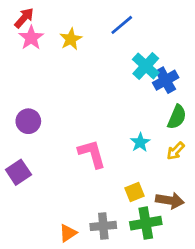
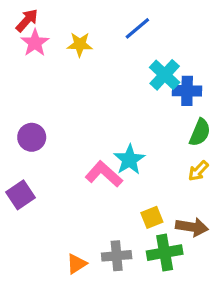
yellow star: (71, 39) -> (80, 44), turned 30
blue cross: (166, 80) -> (187, 91), turned 30
cyan star: (140, 142) -> (129, 160), moved, size x1.4
pink L-shape: (92, 154) -> (104, 174), turned -32

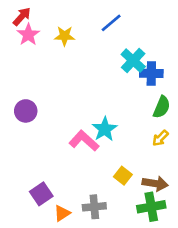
purple square: (20, 195) -> (41, 194), moved
yellow square: (152, 217) -> (123, 176), turned -30
green cross: (165, 253) -> (151, 207), moved

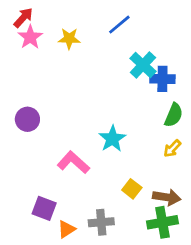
pink L-shape: (84, 141) -> (73, 162), moved
purple square: (41, 194) -> (44, 208), turned -35

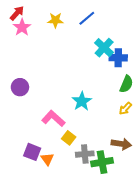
yellow star: (69, 39) -> (55, 20), moved
yellow square: (132, 189) -> (69, 138), moved
gray cross: (101, 222) -> (85, 154), moved
green cross: (162, 222) -> (102, 162), moved
orange triangle: (66, 229) -> (47, 159), moved, turned -32

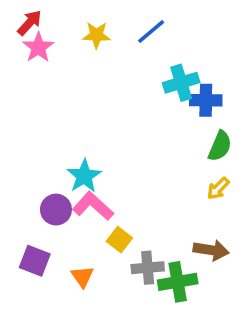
cyan cross: (104, 48) -> (181, 83), turned 30
purple circle: (20, 87) -> (56, 210), moved
cyan star: (82, 101) -> (84, 176), moved
purple square: (32, 152) -> (35, 261), moved

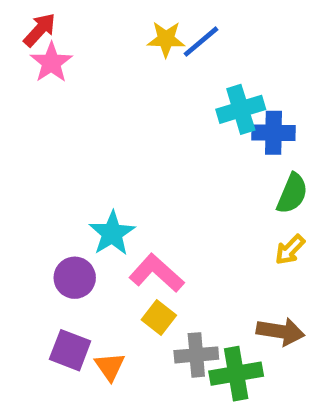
yellow star: (97, 35) -> (166, 39), moved
pink L-shape: (93, 206) -> (157, 273), moved
purple square: (35, 261) -> (70, 350), moved

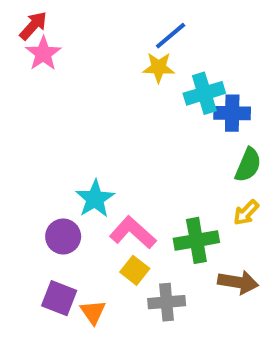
yellow star: (166, 39) -> (159, 67), moved
green cross: (236, 374) -> (196, 240), moved

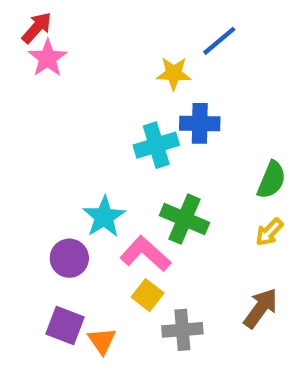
blue line: (171, 36) -> (219, 41), moved
cyan cross: (204, 93) -> (156, 145), moved
blue cross: (232, 113) -> (200, 123), moved
green cross: (196, 240) -> (185, 219), moved, turned 33
brown arrow: (238, 282) -> (261, 308), turned -63

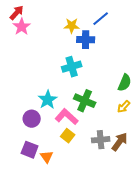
yellow star: (174, 73) -> (72, 26), moved
blue cross: (200, 123) -> (86, 40), moved
gray cross: (182, 330) -> (101, 140), moved

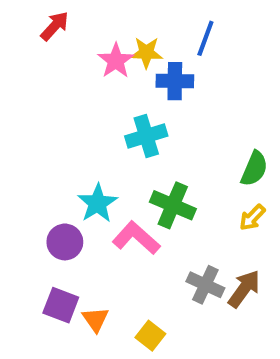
red arrow: (17, 13) -> (55, 26), moved
blue line: (101, 19) -> (205, 38), turned -30
pink star: (22, 27) -> (116, 61), moved
yellow square: (68, 136) -> (150, 336), moved
gray cross: (101, 140) -> (205, 285), turned 30

